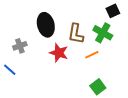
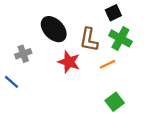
black square: (113, 11) -> (113, 13), moved
black ellipse: (46, 25) -> (54, 29), turned -30

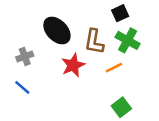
red star: (69, 62) -> (73, 65), turned 30
blue line: (12, 82) -> (22, 87), moved

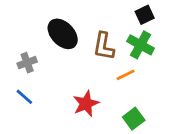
black square: (120, 13) -> (145, 15), moved
red star: (73, 65) -> (86, 104), moved

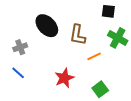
black square: (145, 15) -> (108, 11), turned 32
green cross: (141, 45) -> (118, 38), moved

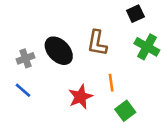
black square: (108, 11) -> (135, 14), turned -32
black ellipse: (47, 26) -> (59, 51), moved
orange line: (94, 56) -> (111, 83), moved, turned -72

